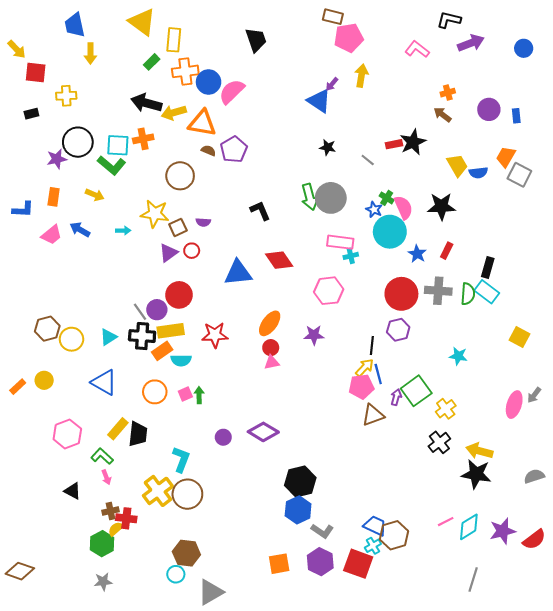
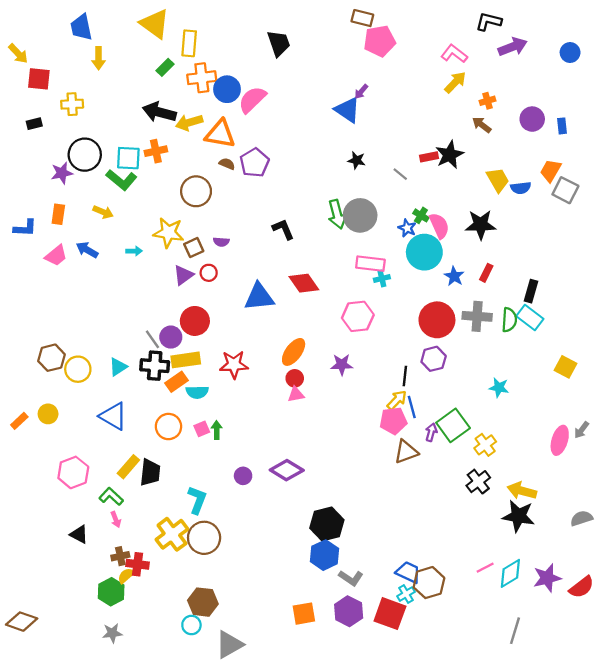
yellow arrow: (361, 76) -> (455, 82), moved, turned 35

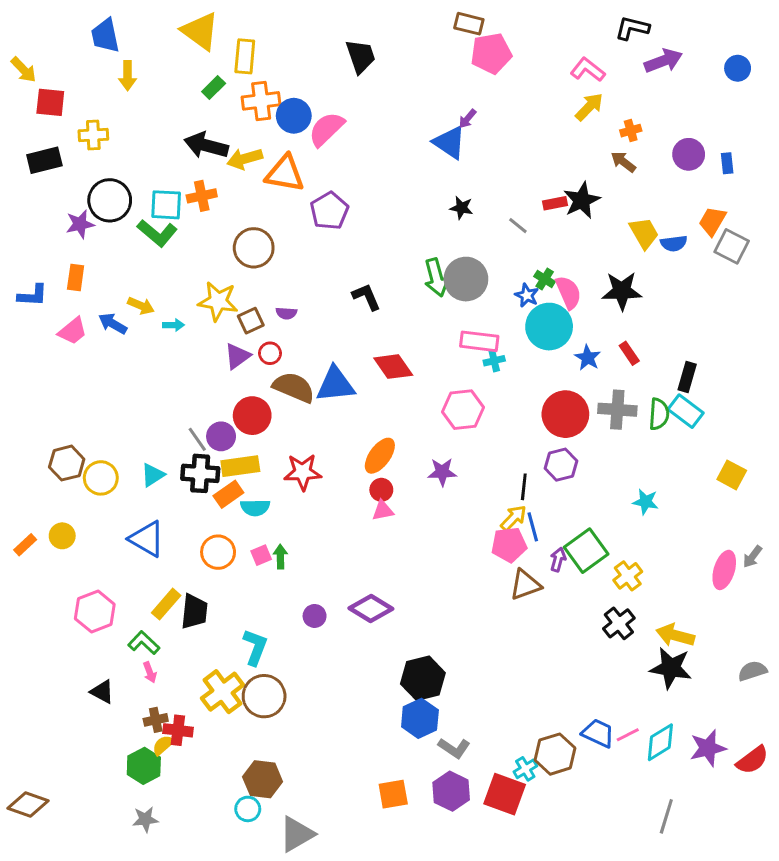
black rectangle: (34, 124) -> (44, 160), size x1.6
brown semicircle: (227, 164) -> (294, 387), moved, size x2.0
yellow arrow: (103, 212) -> (141, 306), moved
red rectangle: (486, 273) -> (629, 353), turned -60
blue trapezoid: (408, 572) -> (598, 733), moved

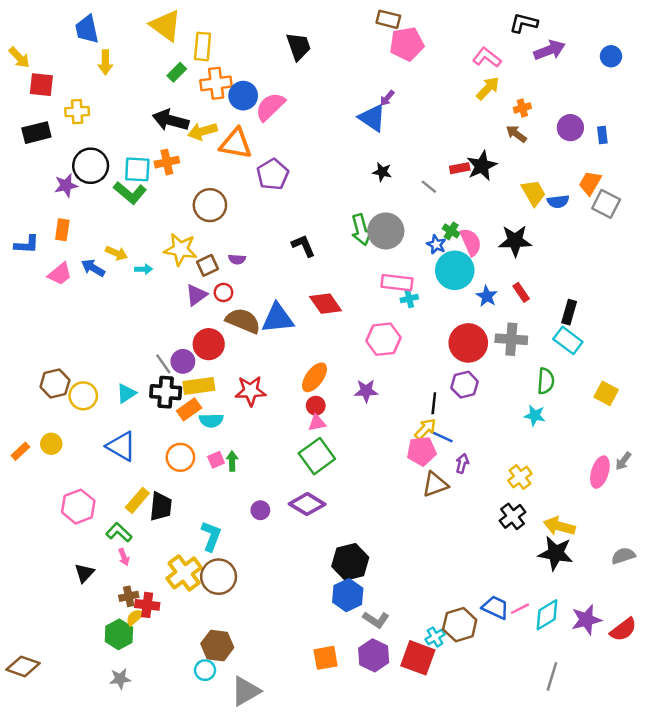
green semicircle: (659, 414) -> (546, 381), moved
blue line: (533, 527) -> (441, 436), turned -50
green square: (586, 551) -> (317, 456), moved
black triangle: (102, 692) -> (84, 573), turned 45

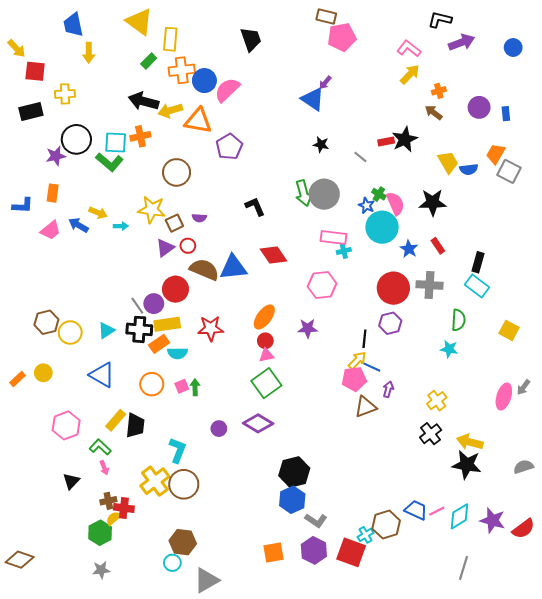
purple star: (586, 620) -> (492, 520), turned 30

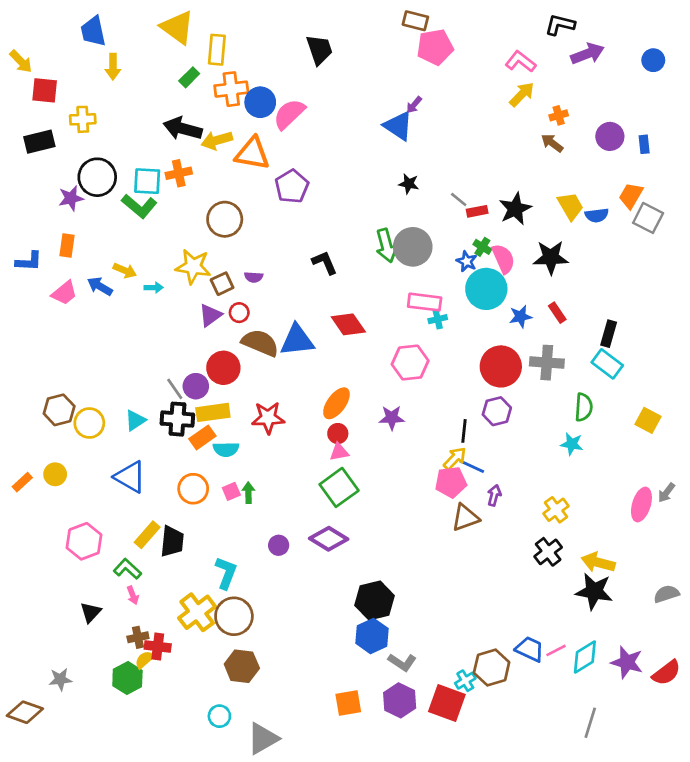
black star: (405, 139) -> (515, 209), moved
red rectangle: (386, 141) -> (477, 211), moved
blue star: (409, 249) -> (520, 317), turned 30
brown hexagon: (183, 542) -> (242, 666), moved
gray star: (101, 570) -> (60, 679), moved

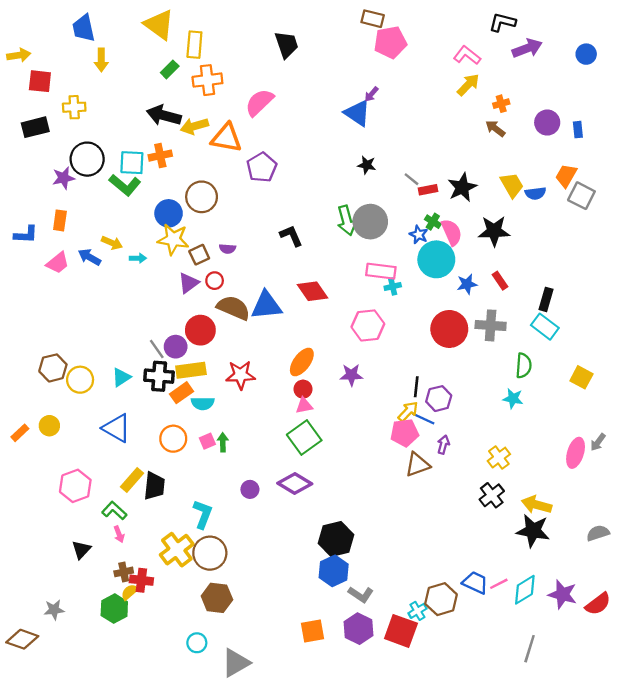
yellow arrow: (21, 61) -> (19, 55), turned -55
blue circle: (260, 102) -> (169, 213), moved
purple hexagon: (497, 411) -> (439, 399), moved

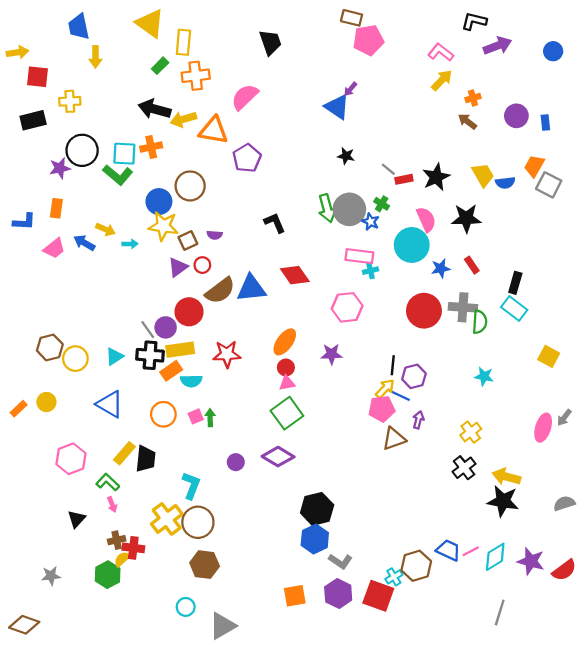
green cross: (433, 222) -> (382, 204), moved
blue star: (419, 235) -> (371, 222), moved
brown semicircle: (233, 308) -> (220, 291), turned 120
green semicircle: (524, 366) -> (480, 322), moved
brown diamond: (22, 639) -> (24, 625), moved

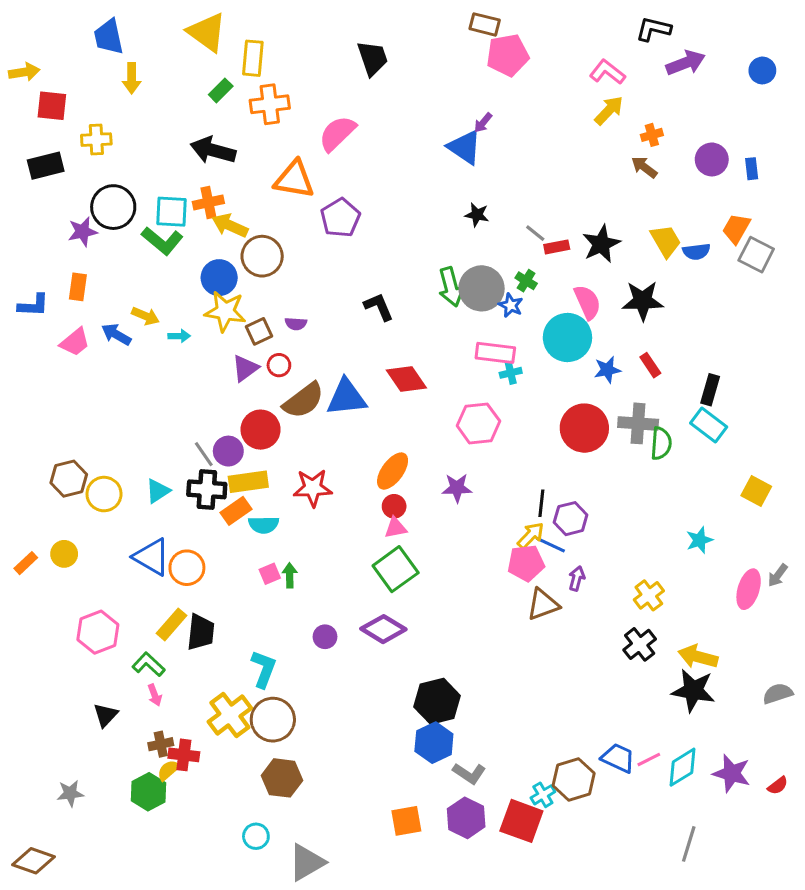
yellow arrow: (183, 119) -> (230, 225), moved, turned 40
cyan star: (484, 376) -> (699, 540), moved, turned -30
orange circle: (163, 414) -> (187, 568), moved
red semicircle: (564, 570) -> (778, 786), size x0.6

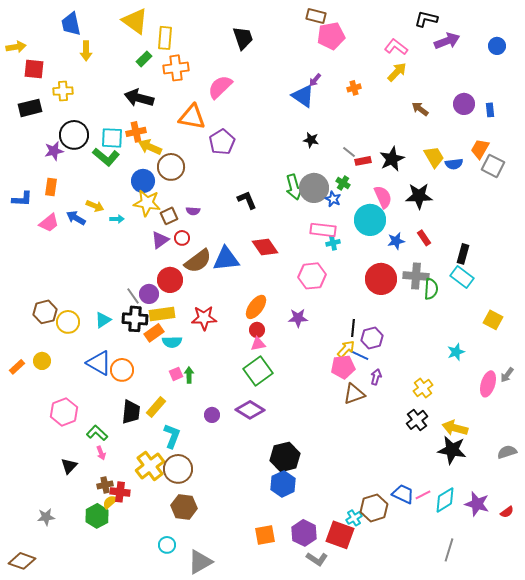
orange cross: (652, 135) -> (354, 88), moved
yellow rectangle: (172, 624) -> (156, 407), moved
gray L-shape: (469, 773) -> (317, 559), moved

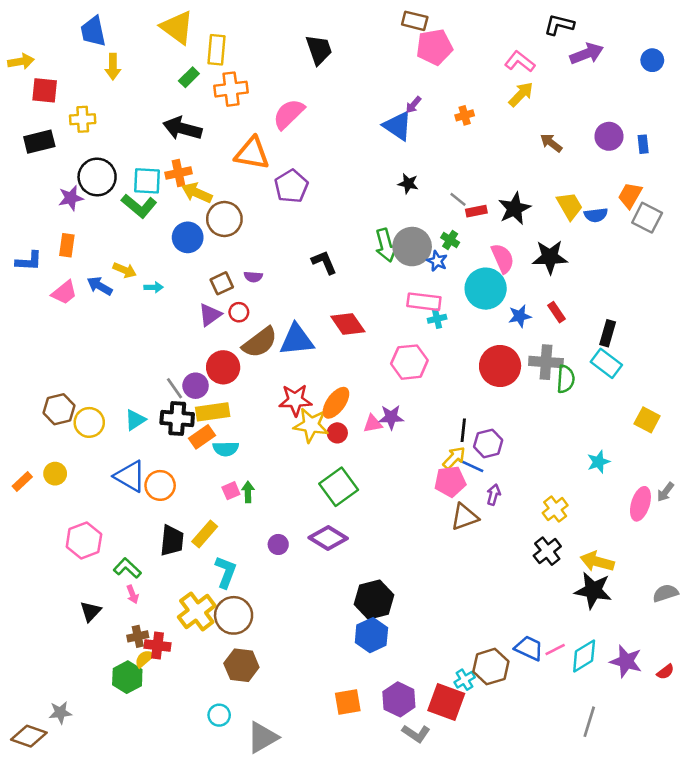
yellow star: (147, 203) -> (311, 425), moved
red star: (204, 318) -> (295, 400), moved
pink triangle: (258, 344) -> (373, 424), moved
gray star: (46, 517) -> (60, 712), moved

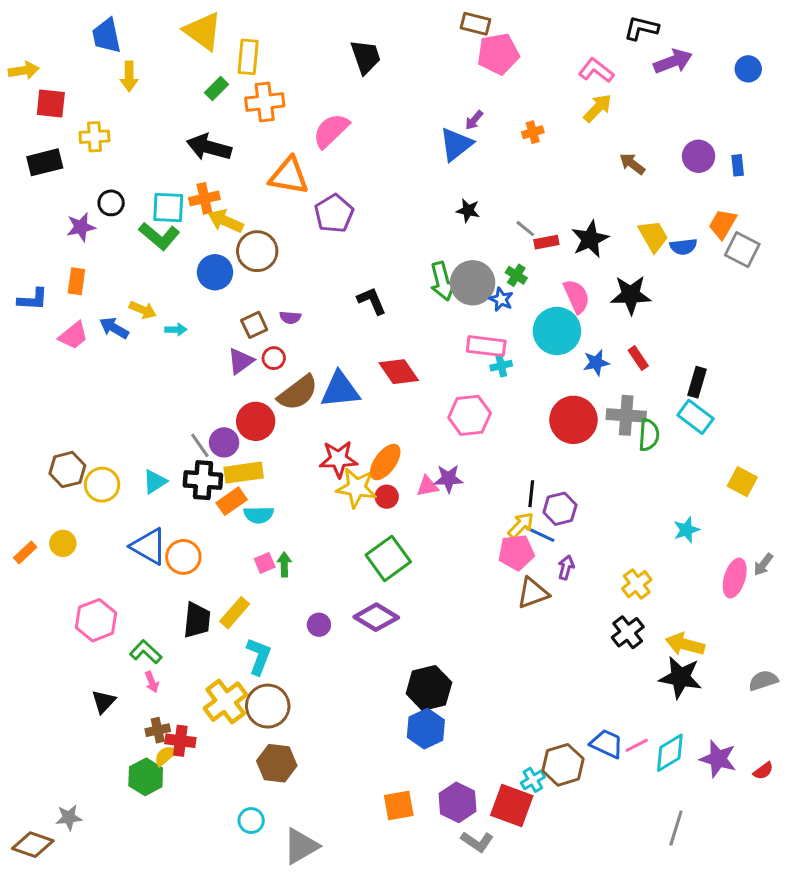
blue triangle: (398, 126) -> (456, 144), turned 48
black circle: (97, 177) -> (111, 203), size x0.6

